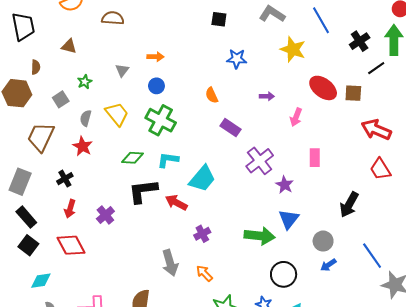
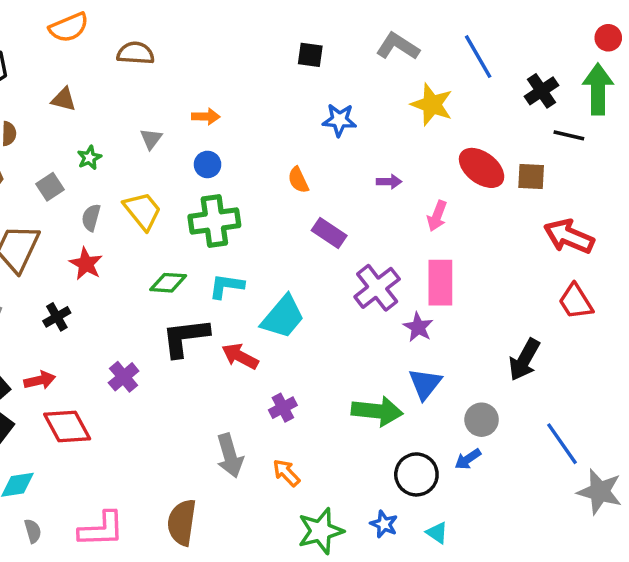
black line: (376, 68) -> (569, 135), turned 48
green cross: (161, 120) -> (214, 221), turned -36
pink rectangle: (315, 158) -> (440, 283), moved, size x1.5
red arrow: (70, 209) -> (40, 380), moved, turned -120
blue arrow: (328, 265) -> (468, 459), moved

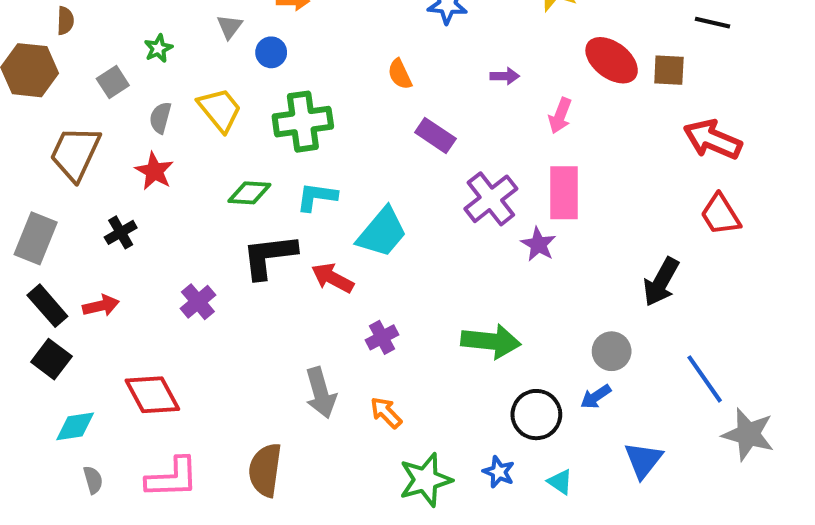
blue circle: (208, 164) -> (271, 52), moved
blue triangle: (425, 384) -> (643, 460), moved
red diamond: (67, 427) -> (152, 395), moved

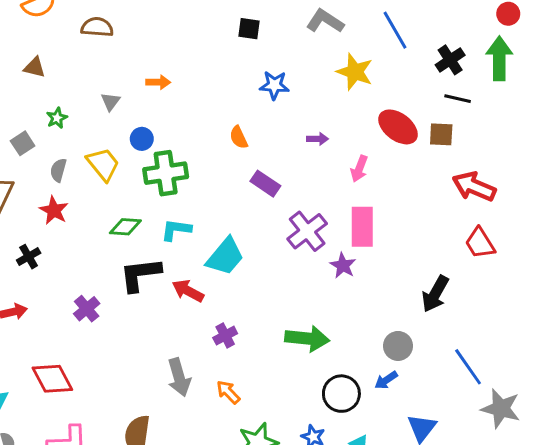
black line: (713, 23) -> (458, 99), moved
blue circle: (271, 52) -> (142, 139), moved

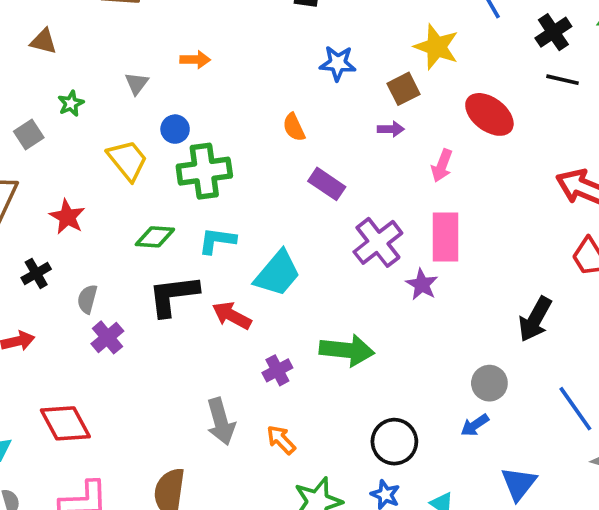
brown square: (441, 134) -> (404, 89), moved, turned -30
gray semicircle: (58, 170) -> (87, 299), moved
green arrow: (307, 338) -> (347, 350), moved
black circle: (341, 394) -> (394, 442), moved

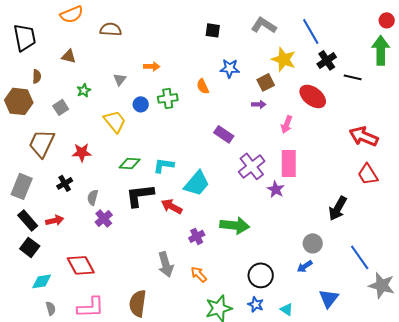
black cross: (553, 32) -> (327, 60), moved
orange semicircle: (294, 127) -> (203, 86), moved
green cross: (204, 171) -> (168, 98), moved, size x0.7
red star: (67, 217) -> (82, 152), turned -30

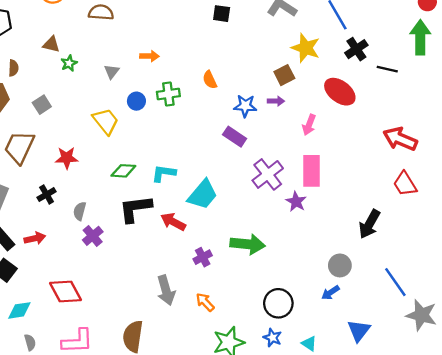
blue star: (230, 68) -> (245, 106), moved
green star: (84, 90) -> (69, 63), moved

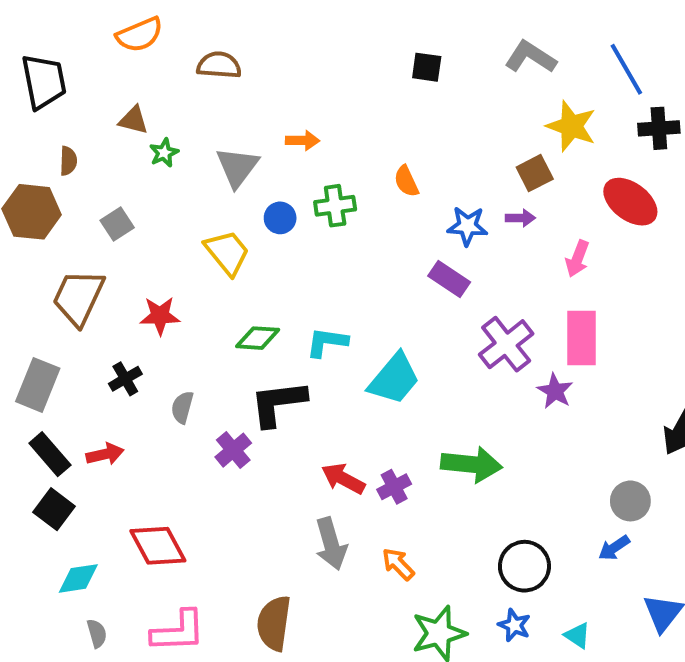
black cross: (356, 49) -> (659, 128), turned 30
gray triangle: (112, 72) -> (237, 167), size x1.6
red arrow: (173, 222) -> (343, 479), moved
purple cross: (93, 236) -> (233, 450), moved

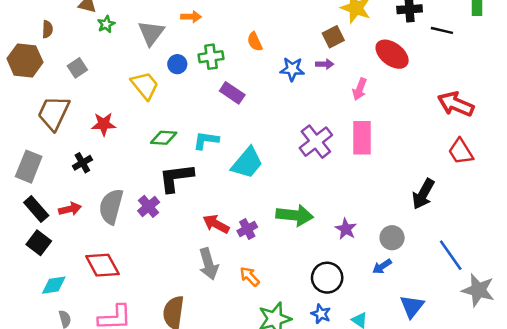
purple rectangle: (449, 279) -> (232, 93), moved
purple star: (555, 391) -> (346, 229), moved
gray semicircle: (182, 407) -> (111, 206), moved, size x1.8

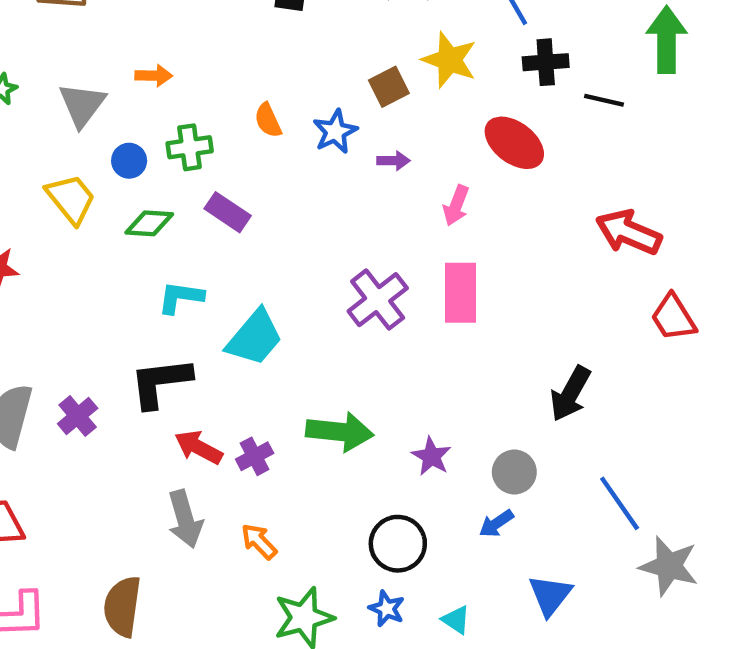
brown square: (333, 37) -> (389, 87), moved
blue star: (292, 69) -> (335, 132), moved, turned -30
green diamond: (164, 138) -> (149, 223), moved
red trapezoid: (461, 152) -> (673, 317), moved
black L-shape: (176, 178) -> (160, 382), moved

